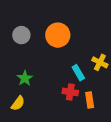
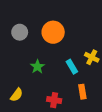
green star: (25, 78) -> (37, 67), moved
red cross: (70, 92) -> (54, 100), moved

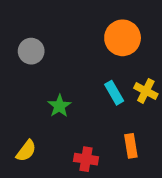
orange circle: (53, 32) -> (123, 38), moved
cyan rectangle: (72, 67) -> (114, 93), moved

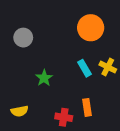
orange rectangle: (131, 146) -> (87, 107), moved
yellow semicircle: (26, 151) -> (20, 111), turned 42

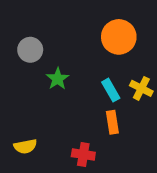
green star: (44, 78) -> (58, 79), moved
orange rectangle: (87, 107) -> (112, 122), moved

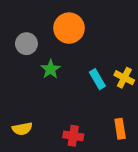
orange circle: (119, 37) -> (69, 28), moved
orange rectangle: (112, 122) -> (120, 129), moved

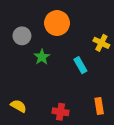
yellow cross: (124, 78) -> (101, 43), moved
yellow semicircle: (22, 129) -> (18, 106), turned -140

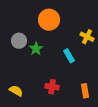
gray circle: (22, 36) -> (19, 41), moved
red cross: (61, 112) -> (52, 87), moved

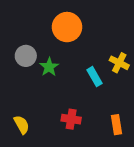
yellow cross: (87, 37) -> (119, 63), moved
yellow semicircle: (16, 91) -> (22, 125), turned 32

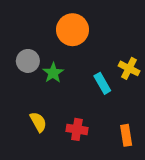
yellow semicircle: (22, 125) -> (38, 122), moved

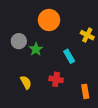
yellow cross: (129, 68) -> (87, 35), moved
red cross: (77, 129) -> (56, 79), moved

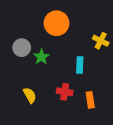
cyan rectangle: (69, 56) -> (80, 65), turned 32
orange rectangle: (85, 91) -> (90, 100), moved

